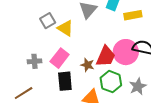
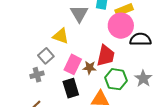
gray square: (48, 21) -> (46, 56), moved
pink circle: (126, 52) -> (121, 26), moved
pink rectangle: (60, 58) -> (73, 64), moved

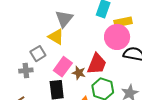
gray triangle: (79, 14) -> (64, 19), moved

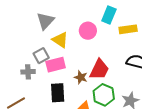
gray triangle: (64, 19) -> (45, 21), moved
pink circle: (117, 37) -> (88, 31), moved, size x0.7
pink rectangle: (63, 67) -> (56, 65), moved, turned 36

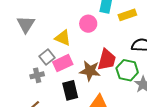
gray triangle: (45, 21) -> (26, 24), moved
brown star: (81, 77) -> (90, 71), size x1.5
green hexagon: (104, 95) -> (127, 70), moved

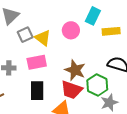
gray square: (47, 57) -> (25, 35), moved
red trapezoid: (107, 60) -> (72, 90), moved, turned 80
brown star: (90, 71) -> (75, 70), moved

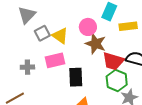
brown star: (75, 70) -> (96, 44), moved
red trapezoid: (72, 90) -> (113, 61), moved
black rectangle: (37, 91) -> (76, 77), moved

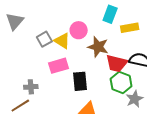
gray triangle: (27, 15) -> (15, 21), moved
pink circle: (88, 27) -> (79, 30), moved
gray cross: (27, 67) -> (31, 87), moved

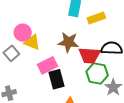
pink circle: (79, 30) -> (23, 33), moved
gray square: (44, 39) -> (11, 53), moved
pink rectangle: (58, 66) -> (48, 65), moved

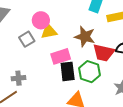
yellow triangle: (32, 42) -> (49, 31), turned -42
green hexagon: (97, 73) -> (90, 72), moved

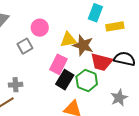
yellow triangle: (49, 31) -> (68, 40), moved
pink rectangle: (61, 56) -> (58, 64), turned -48
black rectangle: (68, 71) -> (65, 80), turned 36

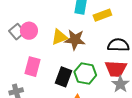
gray square: (25, 46) -> (17, 32), moved
red trapezoid: (101, 62) -> (116, 69), moved
pink rectangle: (58, 64) -> (33, 67), moved

